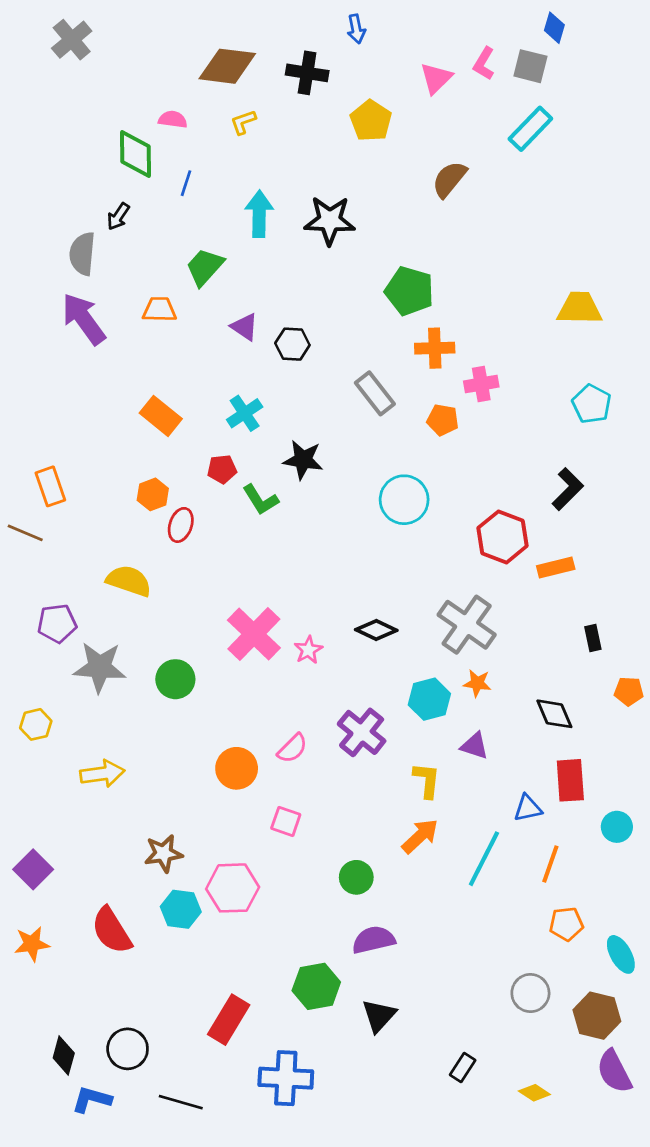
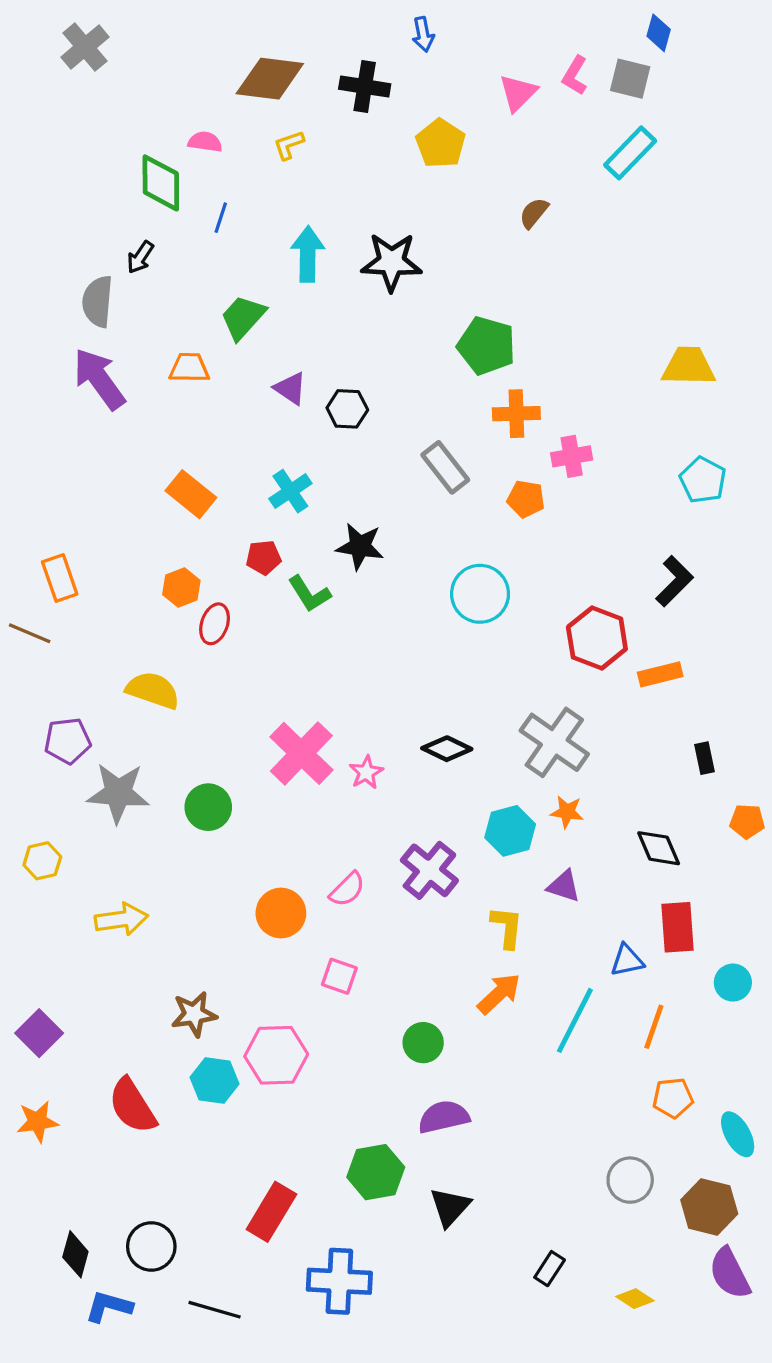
brown semicircle: (449, 179) -> (534, 213), size x0.7

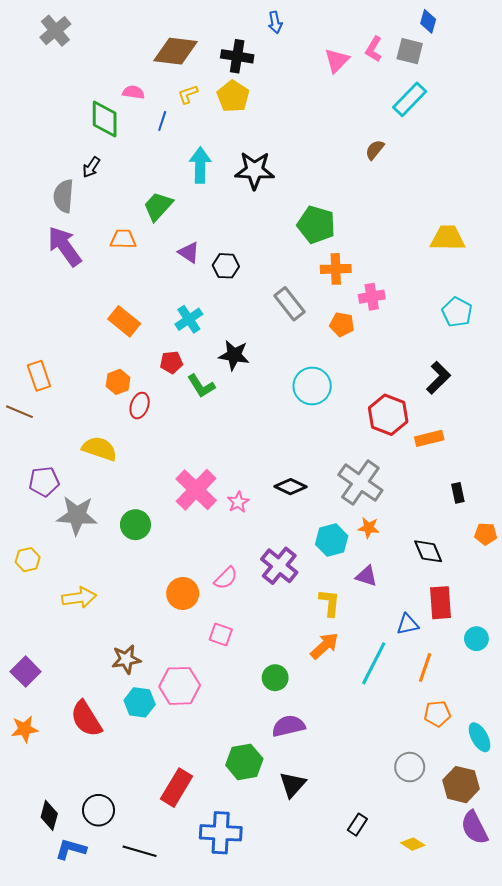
yellow pentagon: (441, 143) -> (233, 96), moved
brown semicircle: (534, 213) -> (375, 150), moved
blue line: (221, 218) -> (162, 121), moved

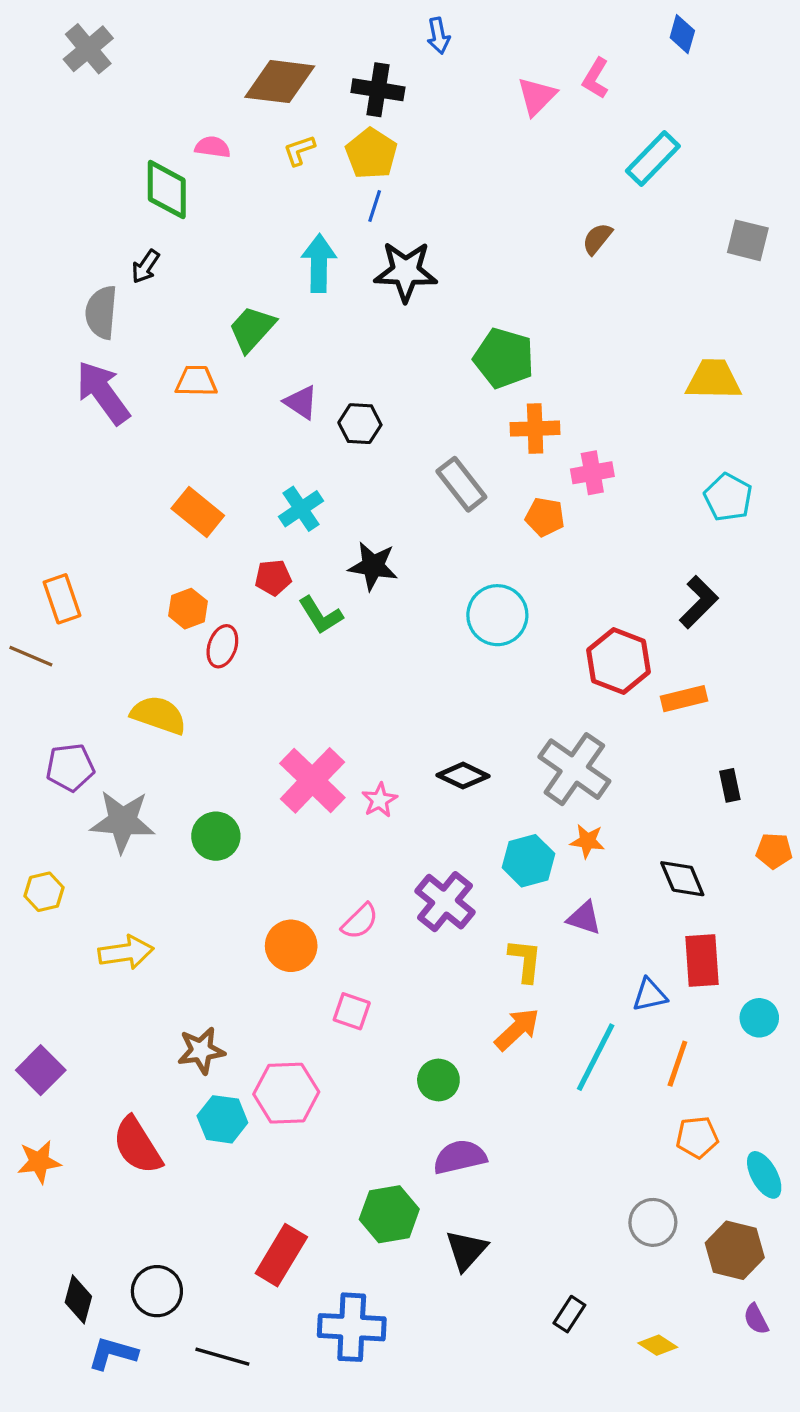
gray square: (410, 51) -> (748, 240), moved
blue line: (162, 121) -> (375, 206), moved
purple semicircle: (474, 828) -> (756, 1319), size x0.6

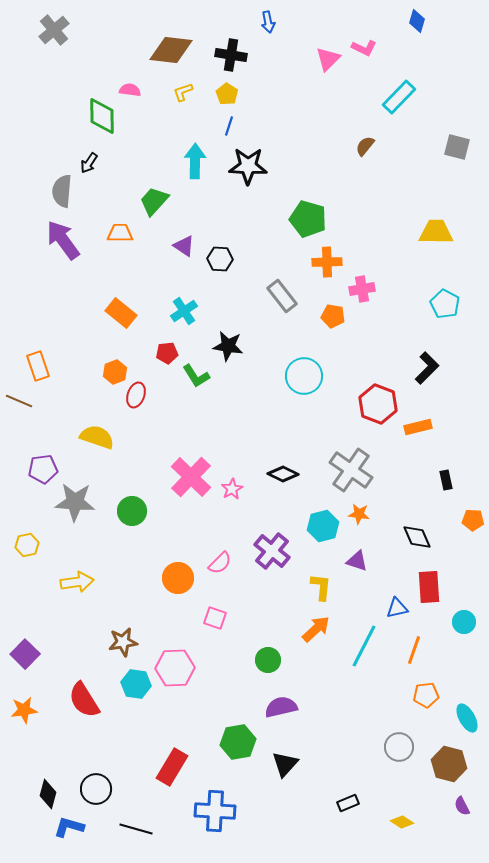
pink L-shape: (596, 78) -> (364, 48), turned -95
yellow pentagon: (371, 154) -> (227, 94), size x0.7
black rectangle: (569, 1314) -> (348, 803), turned 35

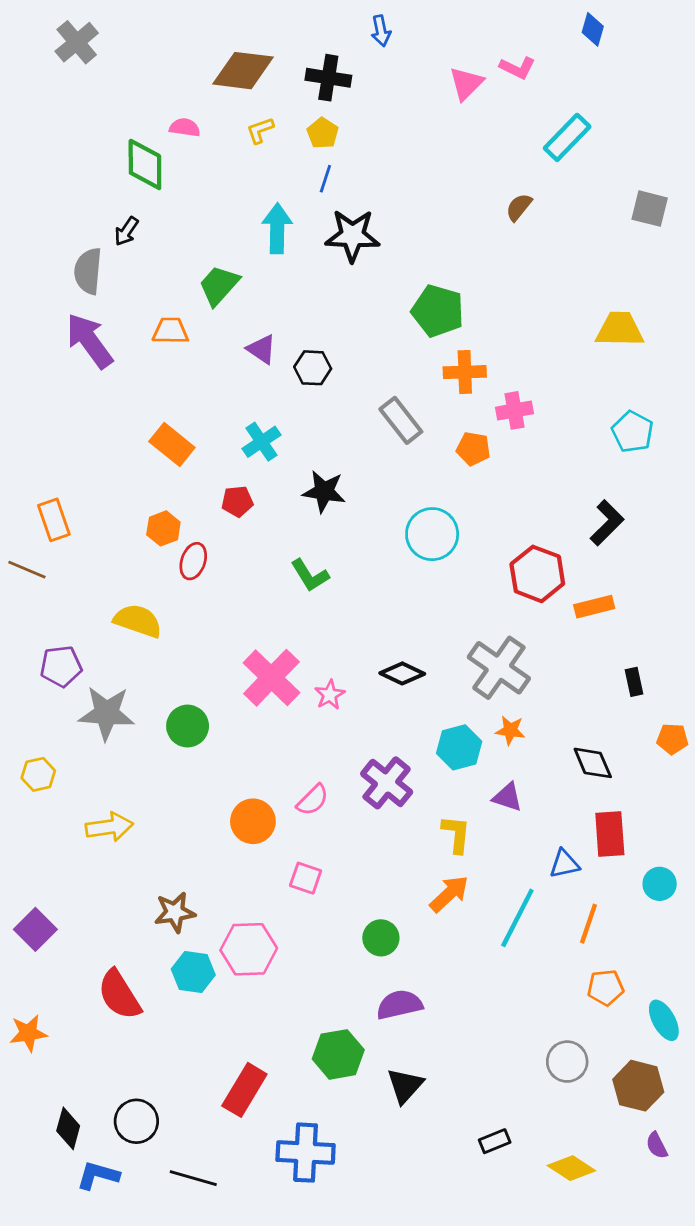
green L-shape: (196, 376) -> (310, 575), moved
orange star: (24, 710) -> (28, 1033), moved
yellow diamond: (402, 822) -> (571, 1168), size x1.4

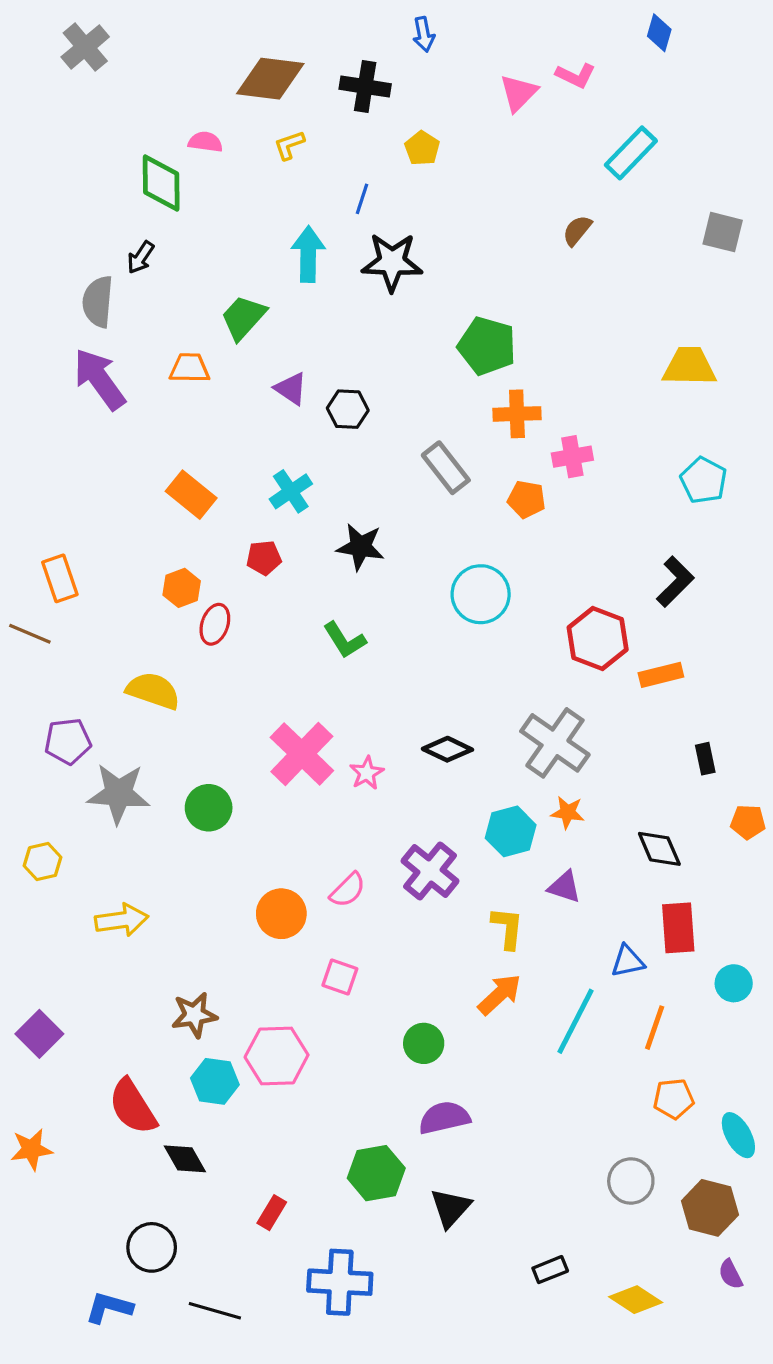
yellow pentagon: (323, 133) -> (422, 148), moved
red rectangle: (244, 1090) -> (272, 1213), size x0.6
black diamond: (68, 1128) -> (185, 1159), moved, turned -45

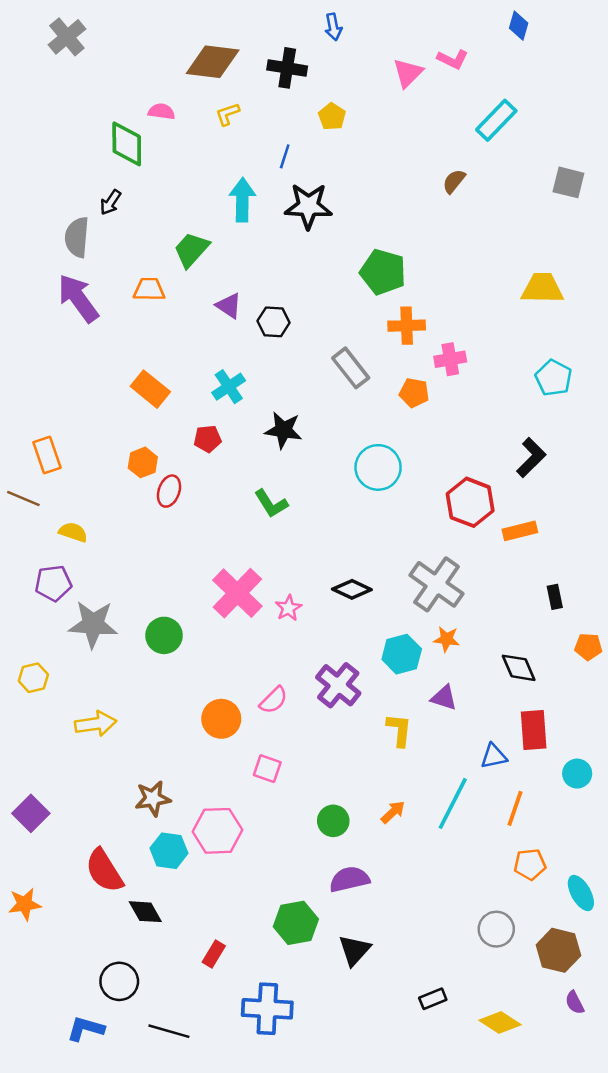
yellow semicircle: (153, 691) -> (73, 532), moved, size x0.7
orange arrow: (500, 994) -> (393, 812), moved, size x0.7

